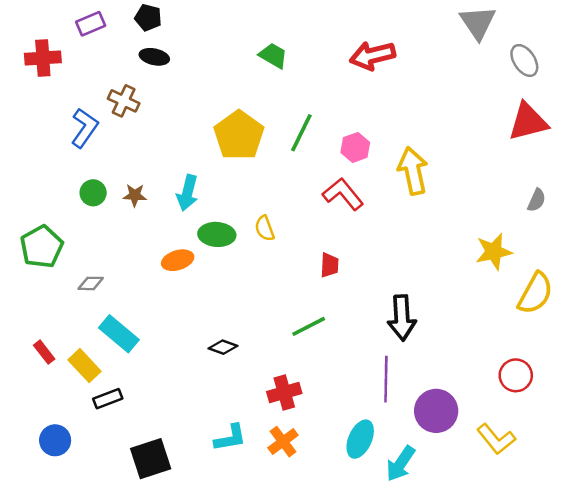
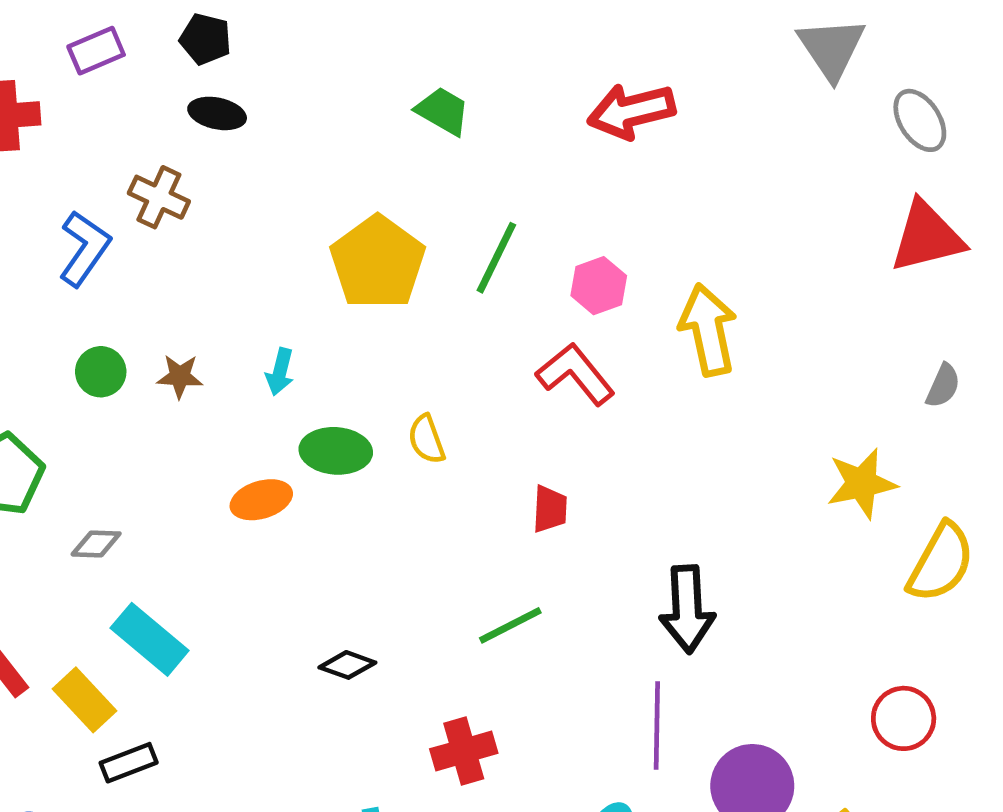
cyan arrow: (187, 193) -> (280, 372), size x0.7

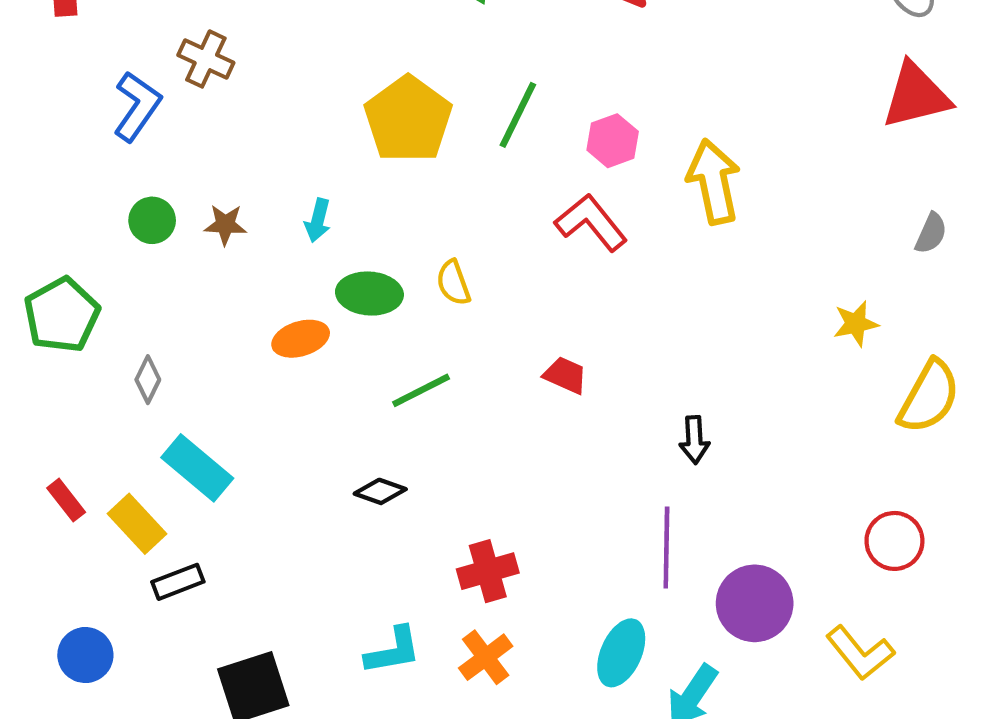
yellow star: (862, 483) -> (856, 324), size x0.7
red trapezoid: (550, 509) -> (565, 375), moved, turned -69
gray diamond: (96, 544) -> (148, 380), turned -66
black arrow: (687, 609) -> (694, 440), size x0.6
green line: (510, 625) -> (421, 390), moved

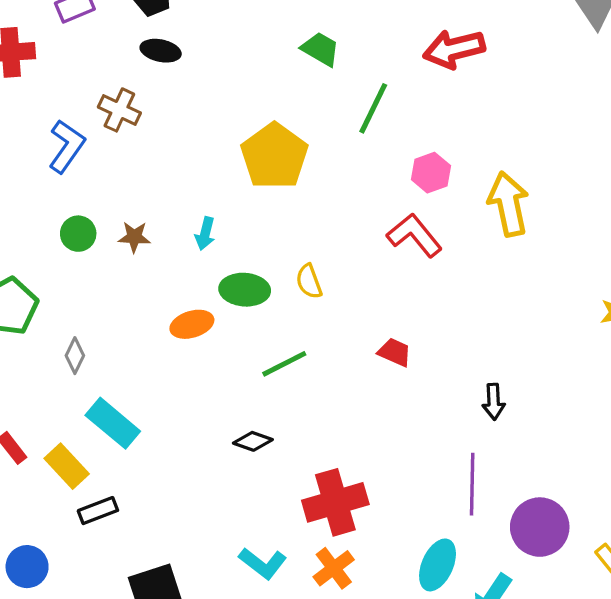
green line: (518, 115) -> (373, 108), moved
red cross: (488, 571) -> (335, 502), size x1.4
cyan L-shape: (393, 651) -> (263, 563), turned 48

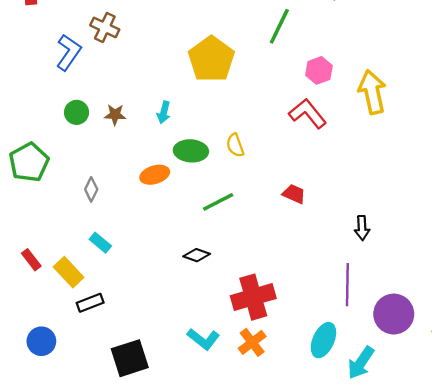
gray diamond: (75, 356) -> (91, 189), moved
cyan rectangle: (113, 423) -> (100, 243), size x0.6

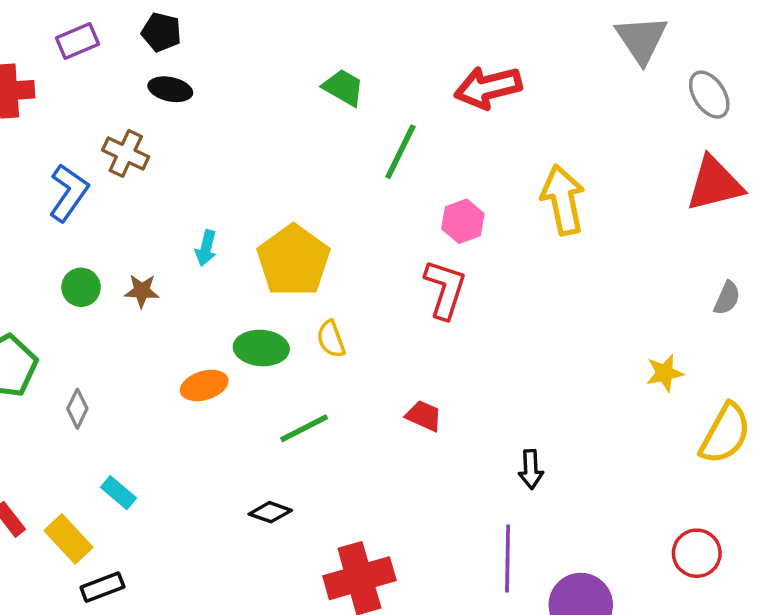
yellow pentagon: (211, 59) -> (293, 261), moved
yellow arrow: (372, 92) -> (563, 200), moved
cyan arrow: (164, 112) -> (206, 248), moved
red L-shape: (308, 114) -> (445, 289), turned 57
gray diamond: (91, 189) -> (77, 409), moved

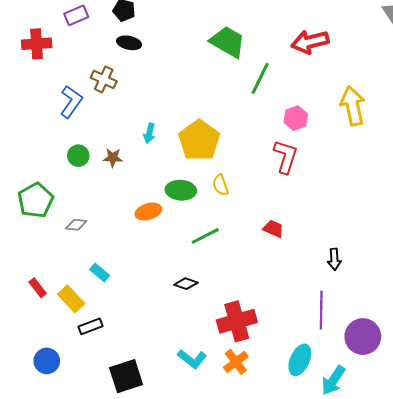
green trapezoid: (343, 87) -> (228, 42), size x1.5
gray diamond: (77, 409) -> (76, 225), turned 70

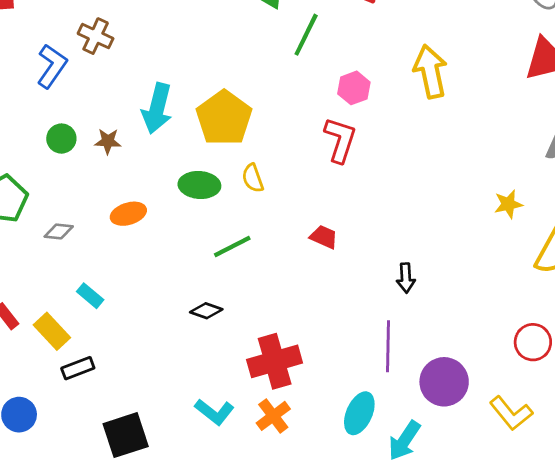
cyan arrow: (149, 133) -> (157, 108), size x1.8
orange ellipse: (148, 212) -> (128, 214), moved

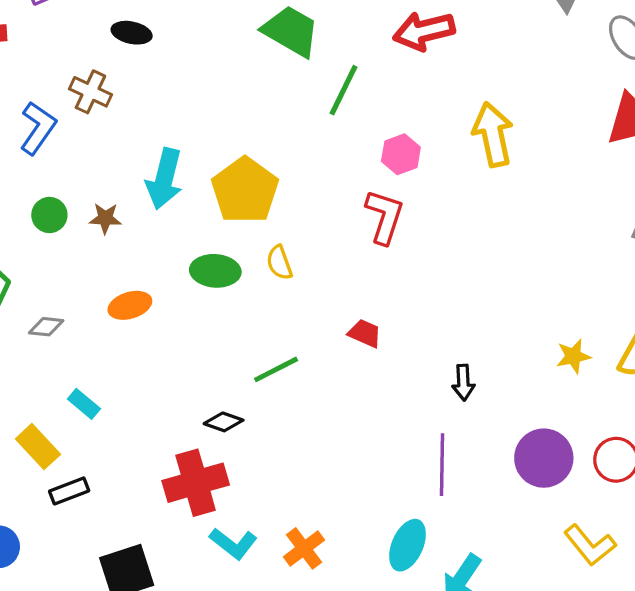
yellow star: (508, 204) -> (573, 356), moved
green line: (232, 246) -> (276, 369), moved
red cross: (275, 361) -> (196, 483), moved
purple circle: (444, 382) -> (544, 458), moved

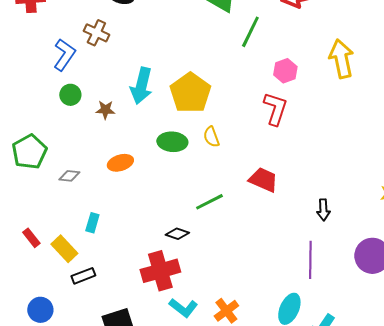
green circle: (49, 215) -> (70, 95), moved
red trapezoid: (365, 333) -> (263, 180), size x1.4
cyan rectangle: (84, 404) -> (92, 223), turned 66

